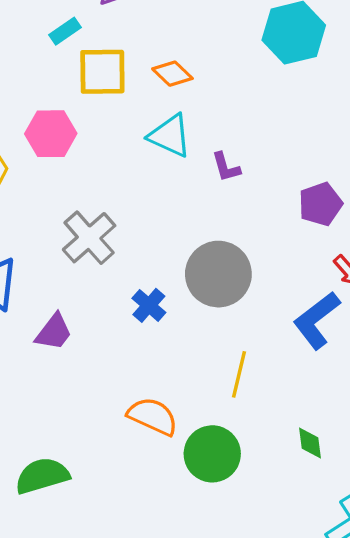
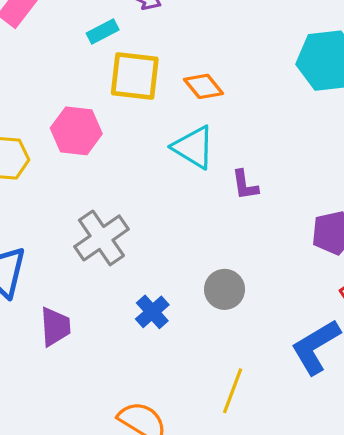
gray circle: (218, 274) -> (225, 289), size x0.6
purple trapezoid: (54, 332) -> (55, 327), turned -48

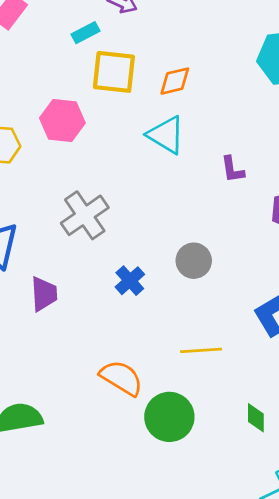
orange diamond: (203, 86) -> (175, 81), turned -64
purple L-shape: (245, 185) -> (232, 169), moved
yellow line: (233, 391) -> (201, 350), turned 66

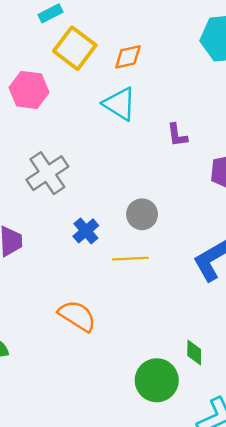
yellow square: (114, 72) -> (75, 48), turned 30
yellow line: (201, 350) -> (130, 259), moved
green circle: (169, 417) -> (157, 380), moved

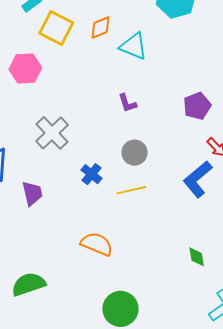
cyan triangle: (120, 104) -> (134, 46), moved
purple L-shape: (177, 135) -> (127, 103), moved
green circle: (157, 380) -> (120, 309), moved

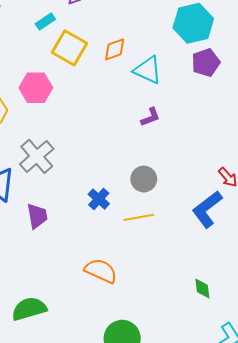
purple L-shape: (127, 103) -> (150, 117), moved, turned -95
purple pentagon: (197, 106) -> (206, 63), moved
gray cross: (52, 133) -> (37, 156), moved

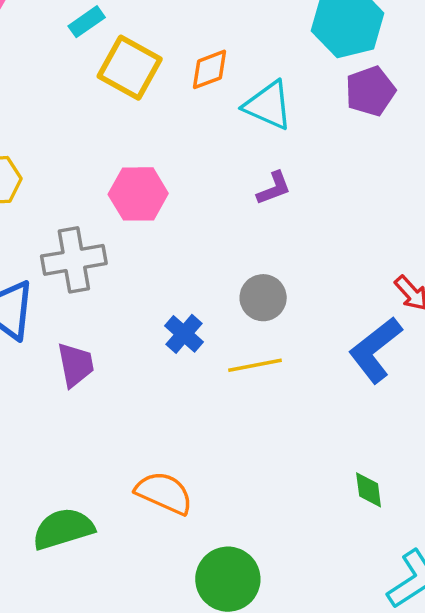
pink hexagon: (36, 88) -> (138, 194), moved
gray cross: (37, 156) -> (74, 260), turned 32
orange semicircle: (101, 271) -> (164, 493), moved

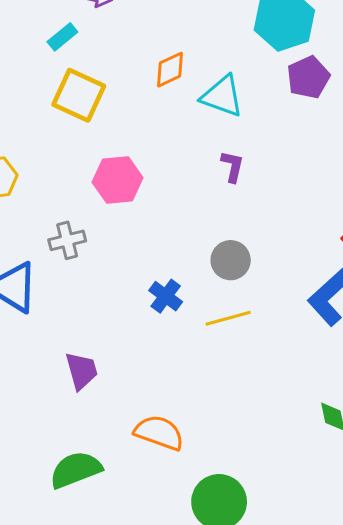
yellow square: (130, 68) -> (79, 95), moved
purple L-shape: (274, 188) -> (232, 166), turned -52
gray cross: (74, 260) -> (67, 240), size x0.7
purple trapezoid: (76, 365) -> (81, 371), moved

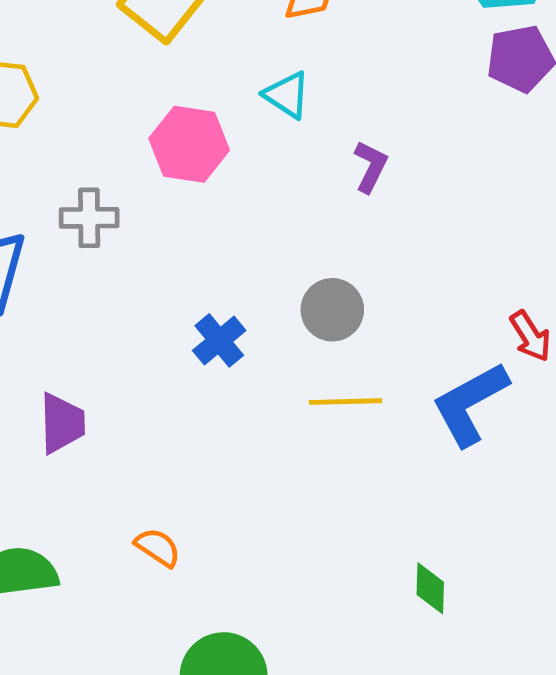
cyan triangle: (222, 96) -> (287, 95), moved, size x0.7
yellow line: (228, 318) -> (345, 402), moved
orange semicircle: (159, 433) -> (158, 547), size x0.6

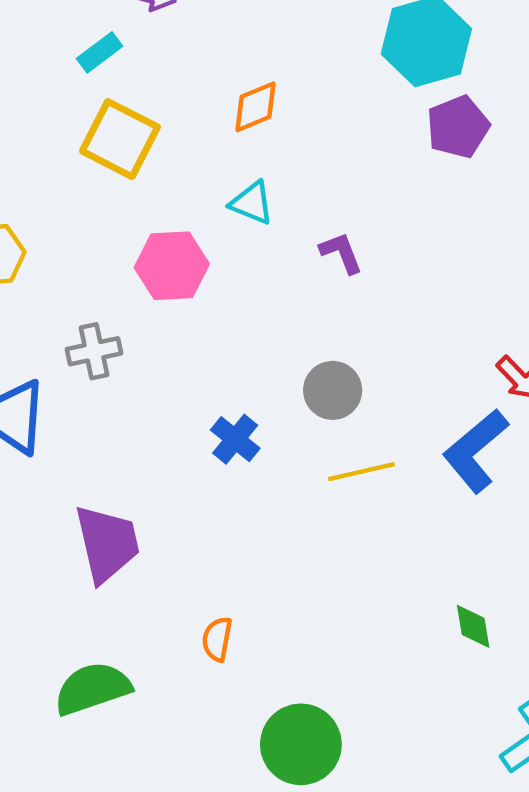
purple L-shape: (371, 167) -> (341, 253), turned -36
purple trapezoid: (62, 423) -> (107, 543), size x1.4
orange semicircle: (158, 547) -> (217, 639), turned -102

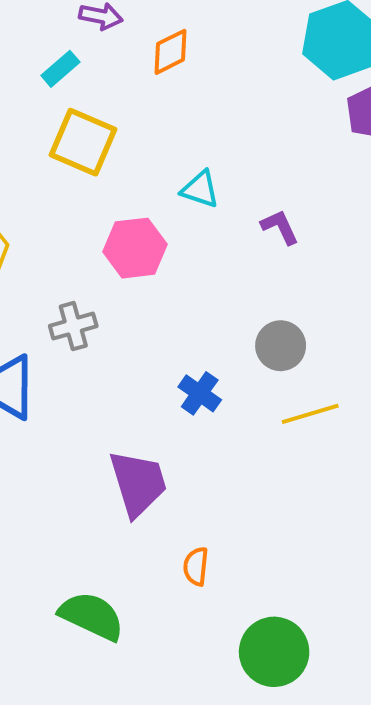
orange diamond: (255, 107) -> (170, 52), moved
purple trapezoid: (107, 543) -> (138, 483), moved
green semicircle: (92, 688) -> (92, 616), turned 48

